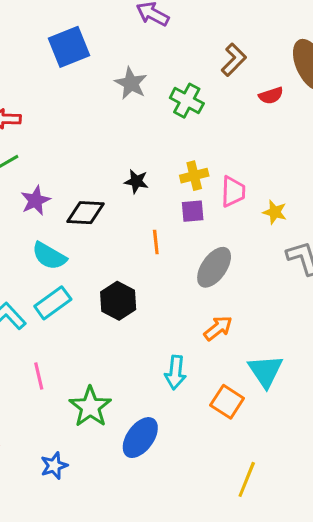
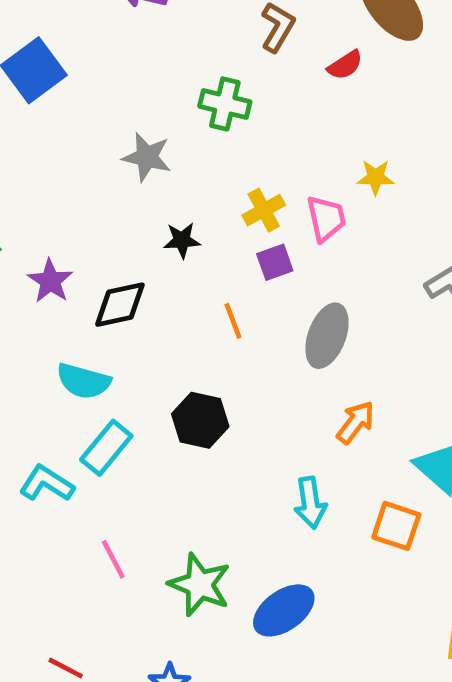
gray star: (131, 83) -> (147, 157), moved
purple star: (35, 200) -> (50, 281), moved
yellow star: (275, 212) -> (376, 177), moved
blue ellipse: (140, 438) -> (284, 610), turned 33

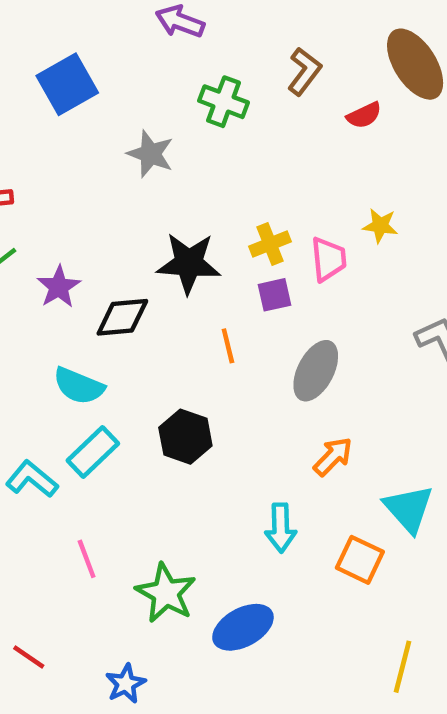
green cross: (225, 104) -> (224, 102), moved
gray star: (147, 157) -> (150, 154), moved
black star: (182, 240) -> (189, 263), size x1.8

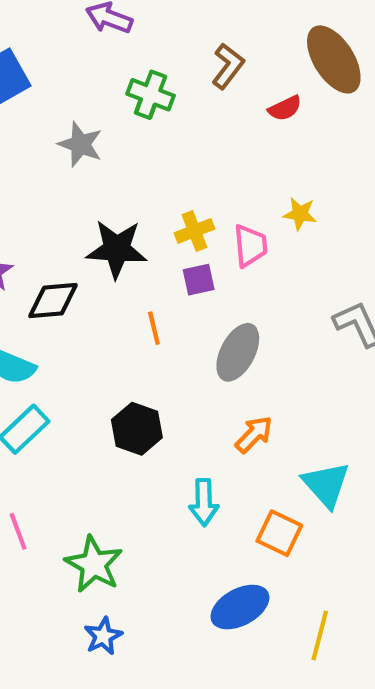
black hexagon: (185, 437) -> (137, 429), moved
blue ellipse: (243, 627) -> (240, 607), moved
blue star: (126, 684) -> (103, 636), moved

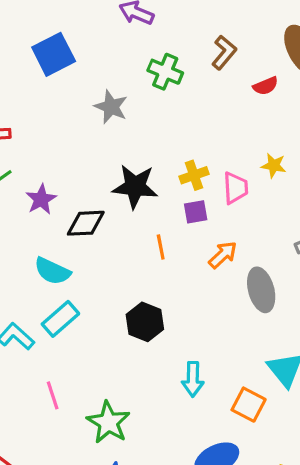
gray ellipse: (238, 352) -> (261, 290), moved, turned -45
orange arrow: (254, 434) -> (223, 255), moved

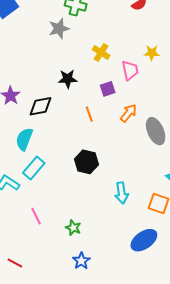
gray star: (111, 107) -> (59, 29), moved, turned -30
yellow cross: (194, 175) -> (101, 52), moved, turned -30
black star: (135, 186) -> (68, 79), size x0.7
cyan semicircle: (52, 271) -> (24, 139), turned 95
green star: (108, 422) -> (73, 228), size x0.6

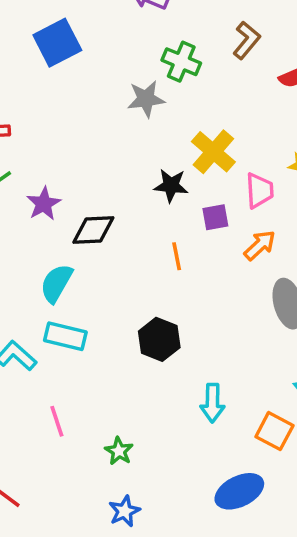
yellow cross: (101, 52) -> (213, 152), size x1.4
black star: (68, 79) -> (171, 186), moved
orange arrow: (129, 113) -> (260, 245), moved
cyan rectangle: (34, 168) -> (65, 336), turned 55

